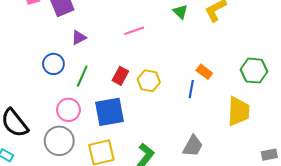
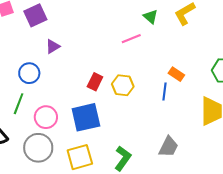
pink line: (134, 31) -> (131, 39), moved
green line: (82, 76) -> (19, 104), moved

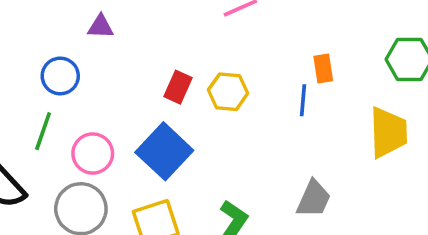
purple triangle: (53, 46) -> (101, 27), turned 35
orange rectangle: (176, 74) -> (323, 68), turned 49
blue square: (86, 117) -> (164, 151), turned -32

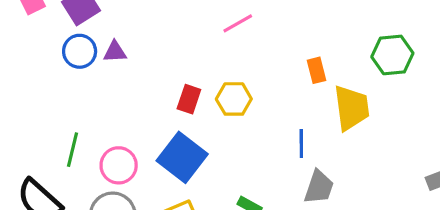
blue circle: (60, 76) -> (80, 51), moved
blue line: (303, 100) -> (301, 144), moved
yellow trapezoid: (388, 132) -> (351, 108), moved

